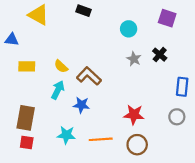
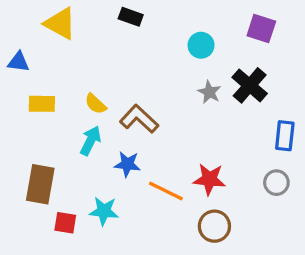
black cross: (160, 55) -> (250, 85), size x1.5
orange line: (101, 139) -> (166, 191), moved, turned 30
red square: (27, 142) -> (65, 223), moved

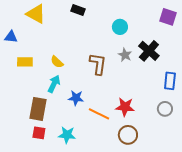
purple square: (261, 28) -> (168, 17), moved
brown L-shape: (139, 119) -> (98, 64), moved, turned 55
brown rectangle: (40, 184) -> (38, 109), moved
cyan star: (104, 211) -> (67, 135), moved

